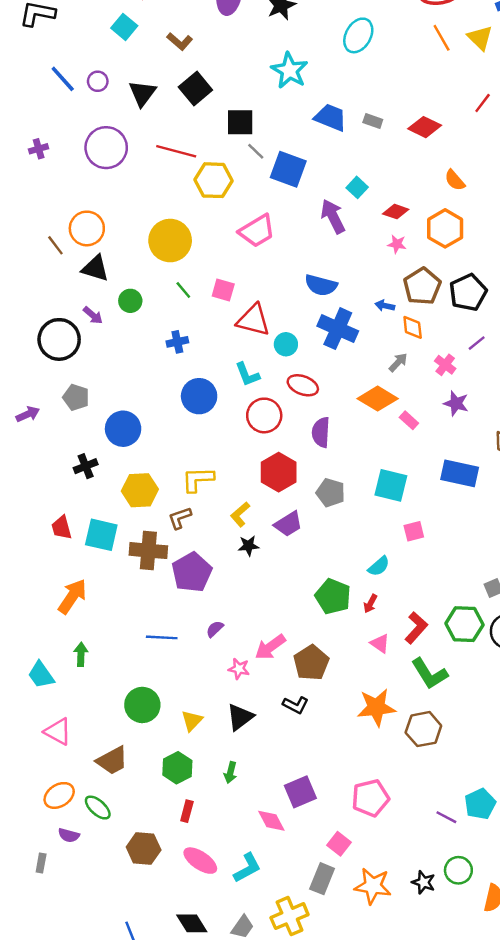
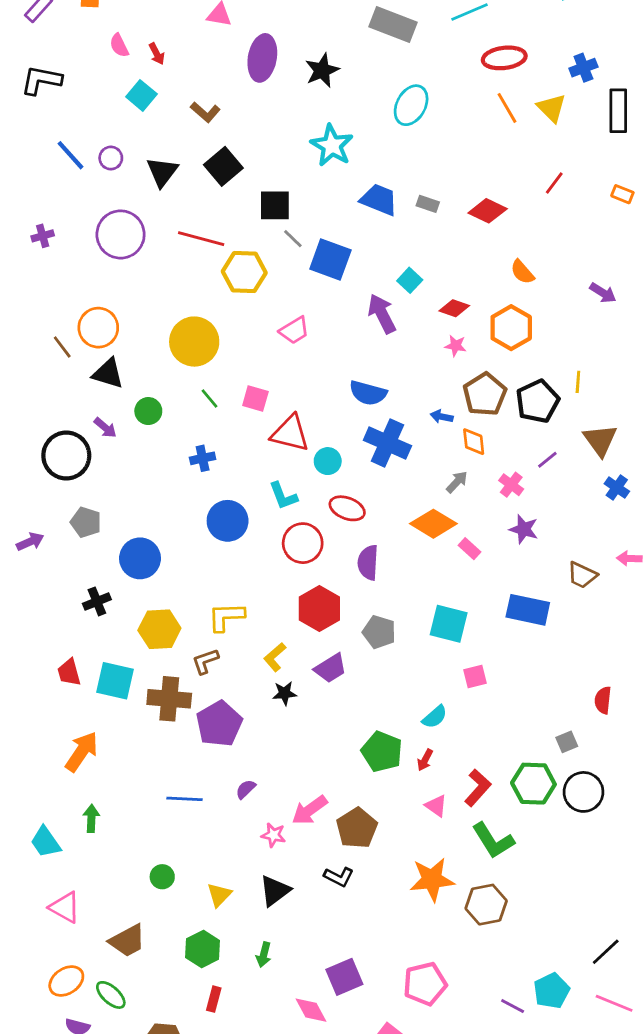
pink trapezoid: (257, 231) -> (294, 330), size x0.7
green circle: (142, 705) -> (162, 877), size x0.6

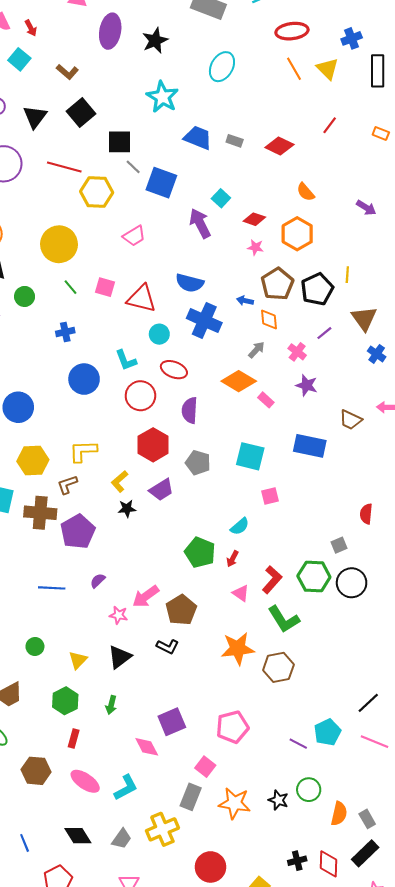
red triangle: (290, 433) -> (142, 299), moved

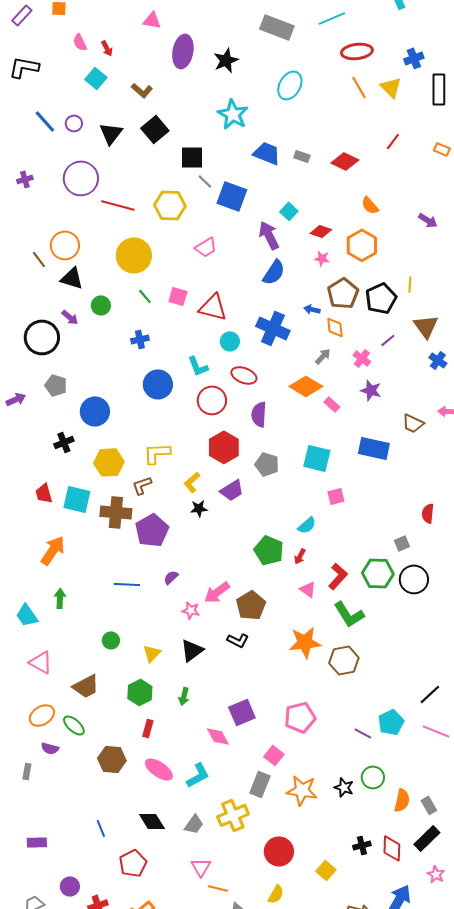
red line: (64, 167) -> (118, 205), moved
blue semicircle: (190, 283) -> (274, 272), moved, turned -72

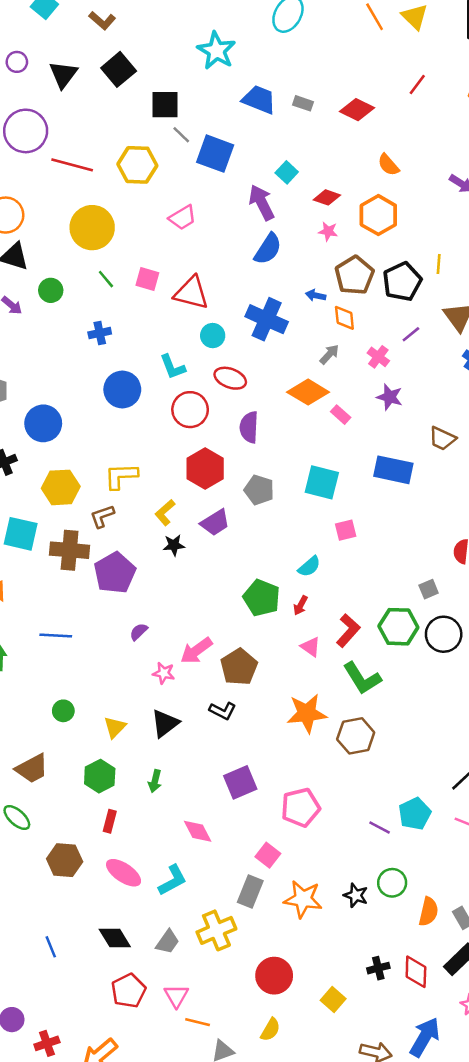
blue line: (127, 584) -> (56, 635), moved
purple square: (242, 712) -> (240, 782), moved
red pentagon: (133, 863) -> (129, 991), moved

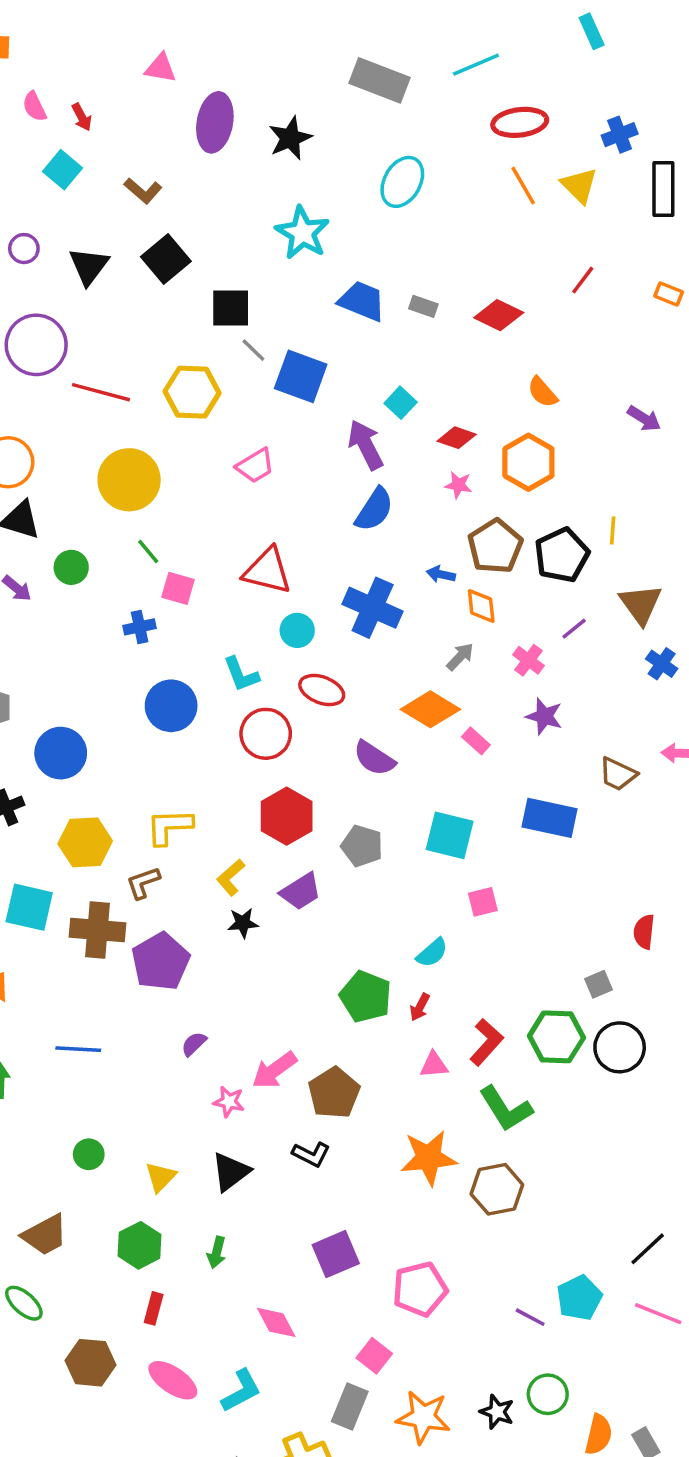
pink square: (147, 279) -> (178, 588), moved
purple semicircle: (249, 427) -> (374, 758), moved, turned -60
pink triangle: (311, 647) -> (434, 1065), turned -40

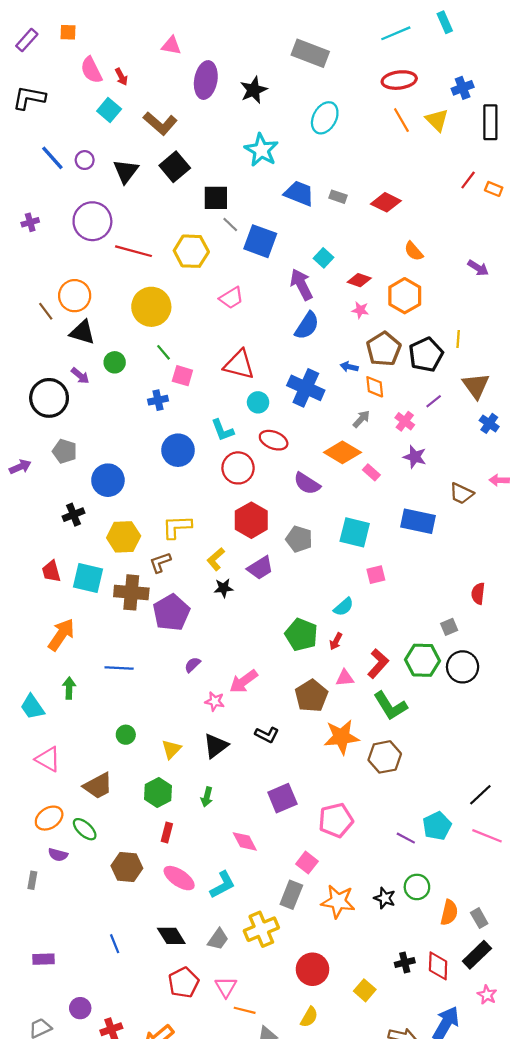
cyan line: (476, 65) -> (396, 33), moved
pink semicircle: (34, 107) -> (91, 70), size x1.4
brown L-shape: (143, 191) -> (160, 123), size x1.4
red line: (583, 280) -> (468, 180), moved
brown pentagon: (334, 1093) -> (311, 696), moved

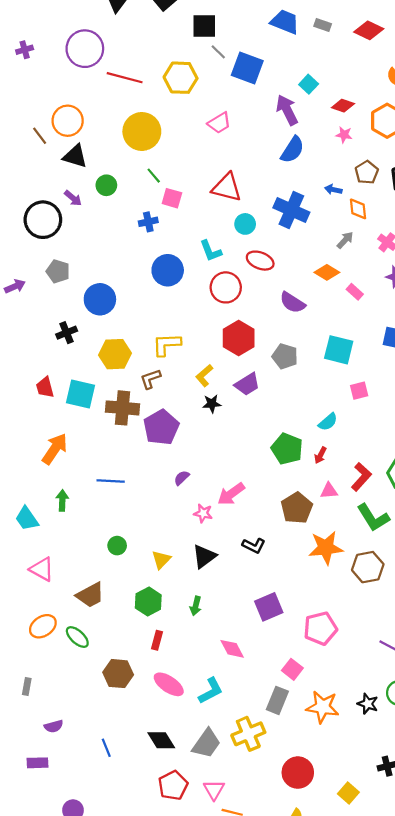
brown pentagon: (384, 349) -> (367, 172), size x0.7
orange diamond: (342, 452) -> (327, 272), size x0.7
purple semicircle: (58, 855) -> (54, 726), moved, turned -30
gray trapezoid: (218, 939) -> (206, 743), size x1.4

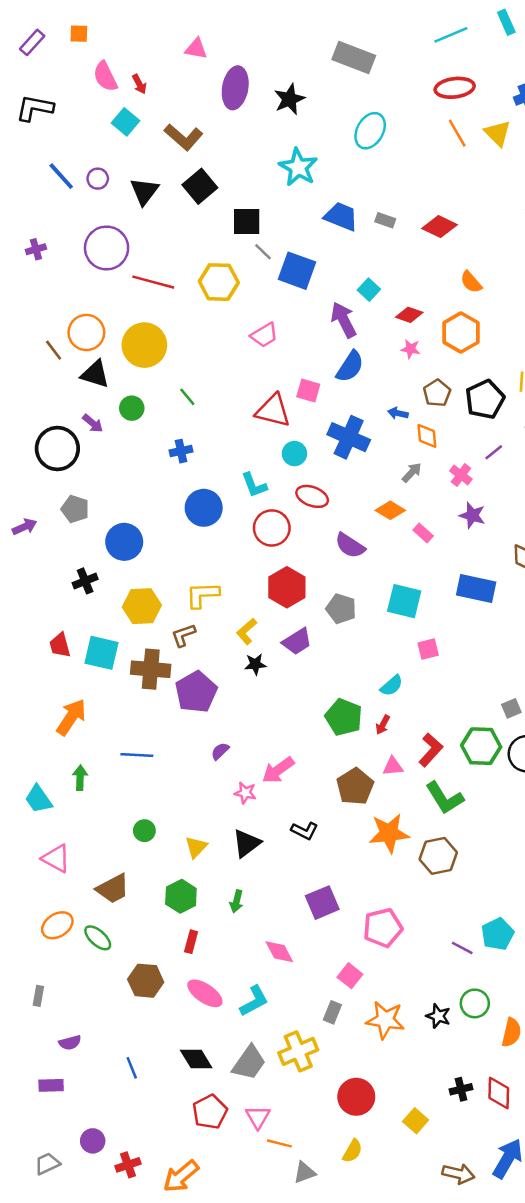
yellow circle: (142, 131) -> (144, 345), moved
pink square: (172, 198) -> (308, 391), moved
gray rectangle: (277, 700) -> (332, 1012), size x0.7

